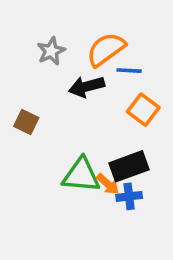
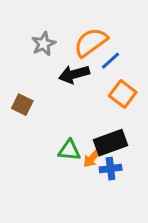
blue line: (129, 71) -> (111, 61), turned -45
green triangle: (81, 175) -> (69, 150), size x0.7
orange arrow: (108, 184) -> (92, 158), turned 90

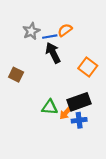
orange semicircle: (91, 42) -> (65, 30), size x0.6
blue line: (111, 61) -> (50, 37), moved, turned 32
black arrow: (74, 74) -> (53, 53), turned 78

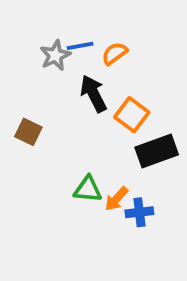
blue line: (50, 37) -> (80, 46), moved
orange square: (88, 67) -> (132, 115), moved
black rectangle: (79, 102) -> (157, 151), moved

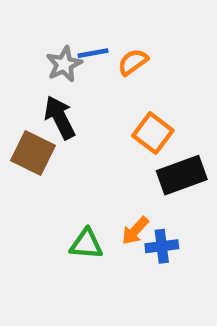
black arrow: (94, 94) -> (60, 117), moved
brown square: (28, 132) -> (33, 153), size x1.4
green triangle: (88, 189) -> (86, 244), moved

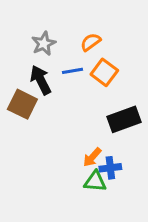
blue line: (93, 53) -> (72, 71), moved
orange square: (153, 133) -> (104, 72), moved
green triangle: (86, 244) -> (95, 181), moved

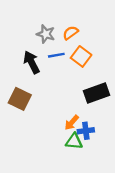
gray star: (44, 44) -> (46, 34), moved, turned -30
brown square: (22, 104) -> (20, 99), moved

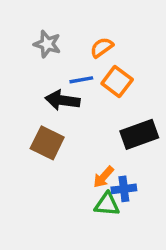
gray star: (46, 34) -> (47, 44), moved
black arrow: (32, 62) -> (63, 100), moved, turned -55
brown square: (20, 99) -> (47, 143), moved

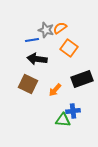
gray star: (47, 44) -> (46, 30), moved
blue line: (81, 80) -> (32, 40), moved
orange arrow: (103, 177) -> (55, 90), moved

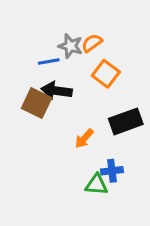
brown square: (28, 84) -> (37, 103), moved

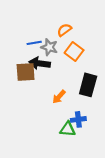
gray star: (70, 46) -> (49, 47), moved
brown square: (37, 103) -> (26, 72), turned -30
black rectangle: (126, 121) -> (88, 85), turned -55

